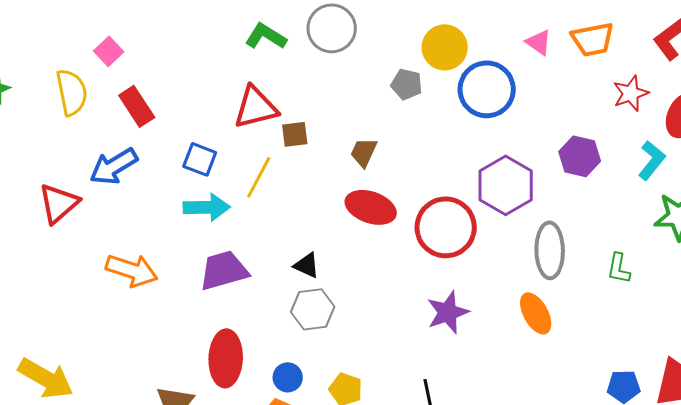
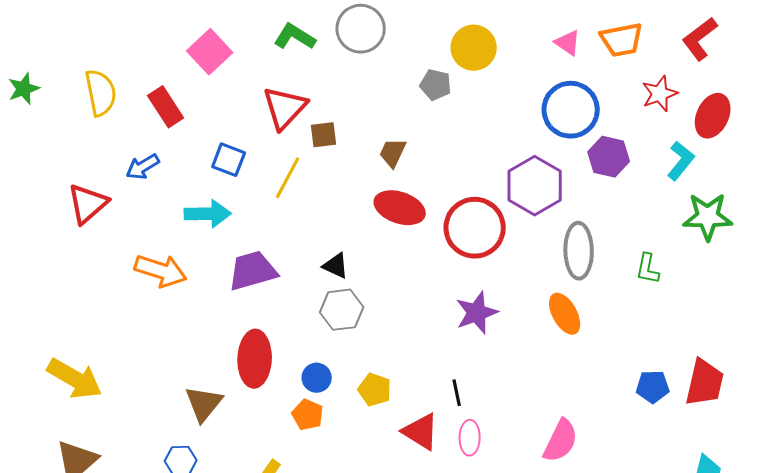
pink square: (109, 51) -> (210, 52), moved, size x1.5
blue circle: (487, 89) -> (571, 110), moved
red triangle: (256, 107) -> (285, 108), turned -33
blue arrow: (114, 166) -> (143, 167), size x0.7
cyan arrow: (207, 207) -> (208, 214), moved

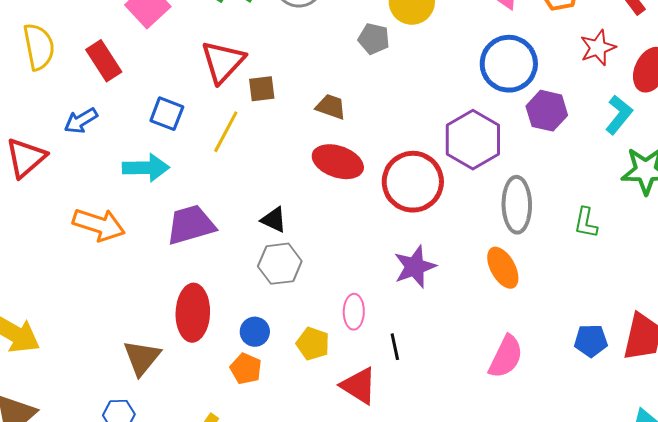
brown trapezoid: (393, 153) -> (331, 107), turned 84
pink ellipse: (470, 438) -> (354, 312), moved
pink semicircle: (561, 441) -> (506, 357), moved

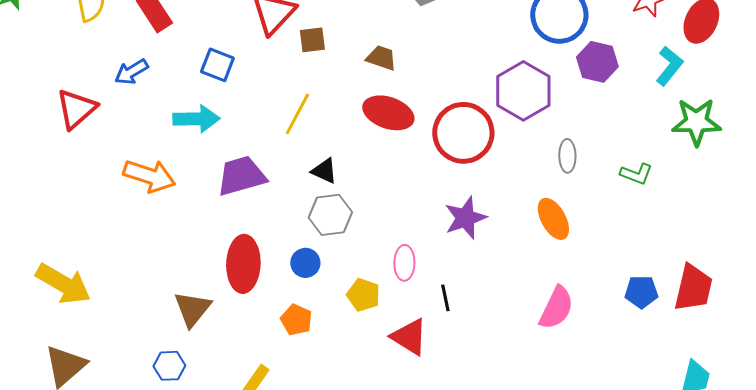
yellow line: (226, 132) -> (297, 114), moved
gray ellipse: (517, 205) -> (567, 156), size x0.6
green L-shape: (586, 223) -> (636, 174), turned -80
blue circle: (255, 332) -> (305, 263), moved

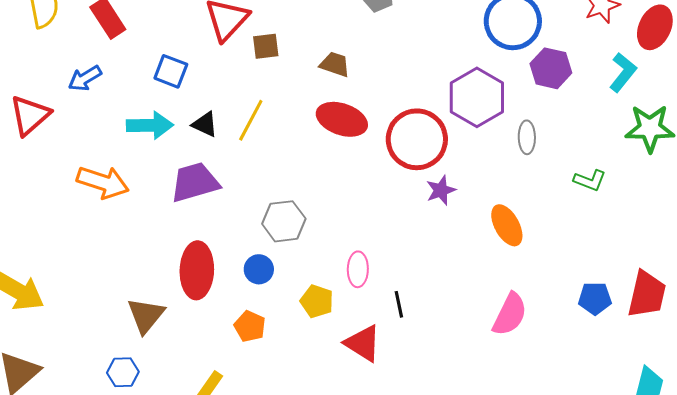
gray ellipse: (567, 156) -> (527, 137), moved
black triangle: (324, 171) -> (205, 124), moved
purple star: (465, 218) -> (441, 190), moved, size x0.7

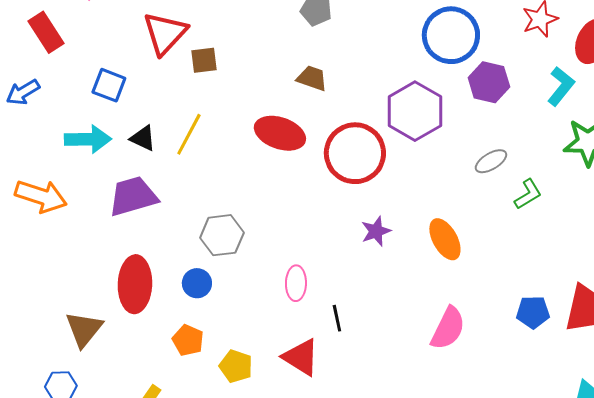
brown trapezoid: (335, 64) -> (312, 78), moved
gray ellipse: (527, 137) -> (491, 161), moved, turned 60
green L-shape: (590, 180) -> (528, 194), turned -52
purple star: (441, 190) -> (376, 231), moved
yellow pentagon: (317, 301) -> (236, 366), moved

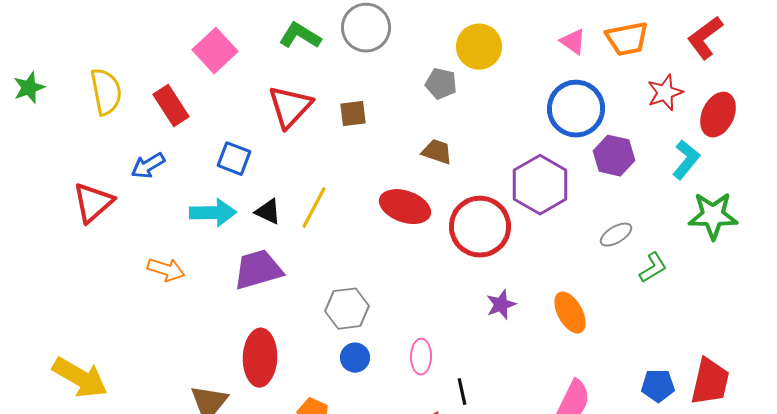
brown square: (204, 60) -> (353, 114), moved
orange arrow: (41, 196) -> (166, 270), size x0.7
blue circle: (197, 283) -> (355, 358), moved

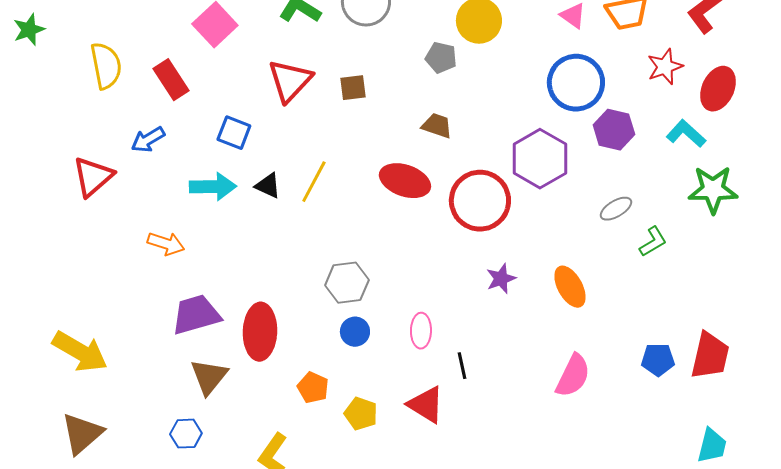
green star: (29, 88) -> (29, 30), moved
cyan L-shape: (686, 160) -> (686, 134), turned -87
purple trapezoid: (258, 270) -> (196, 315), moved

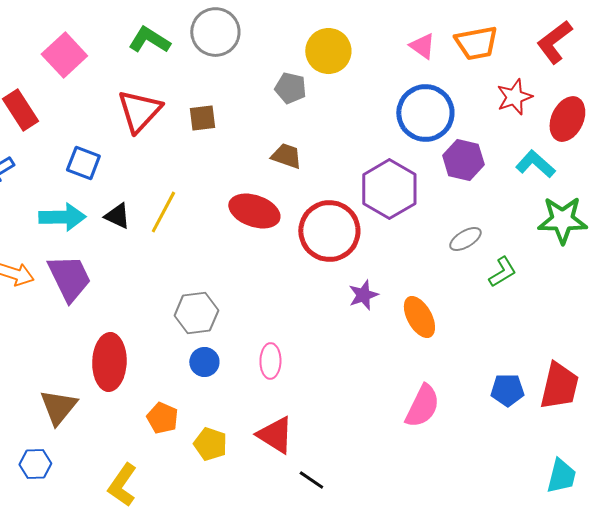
purple star: (501, 279) -> (363, 295), moved
purple trapezoid: (196, 315) -> (69, 278), moved, turned 80
black line: (462, 366) -> (311, 480), moved, turned -44

